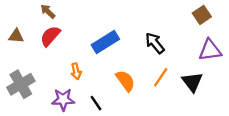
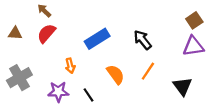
brown square: (202, 15) -> (194, 20), moved
black triangle: (192, 82) -> (182, 86), moved

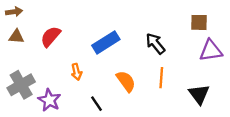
brown arrow: (44, 11) -> (14, 12), moved, turned 128
brown square: (194, 20) -> (199, 22), moved, turned 35
orange line: (148, 71) -> (161, 78), turned -30
purple star: (58, 92) -> (49, 100), moved, turned 30

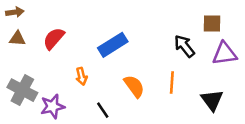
black arrow: (155, 44) -> (184, 46), moved
gray cross: (21, 85) -> (22, 90), turned -32
purple star: (49, 100) -> (53, 106), turned 30

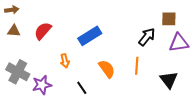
black arrow: (184, 46) -> (147, 37), turned 78

